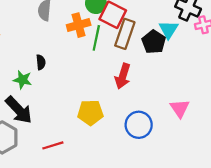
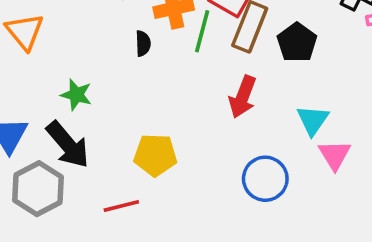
cyan triangle: (168, 30) -> (313, 120), moved
black semicircle: (41, 62) -> (143, 43), moved
yellow pentagon: (90, 113) -> (155, 155), moved

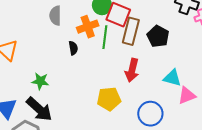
cyan triangle: (313, 120) -> (172, 78), turned -42
yellow pentagon: (155, 155) -> (109, 99), moved
pink triangle: (335, 155) -> (187, 95), turned 48

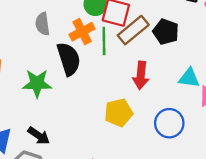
brown rectangle: (131, 31) -> (133, 30), turned 44
black semicircle: (73, 48) -> (69, 59), size x2.0
green star: (40, 81) -> (37, 83), moved, size x1.4
black arrow: (39, 109) -> (39, 136), size x0.7

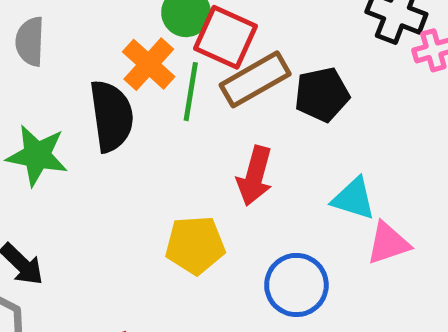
gray semicircle: (43, 24) -> (30, 41), moved
orange cross: (82, 32) -> (149, 64), turned -30
black pentagon: (166, 32) -> (322, 94), turned 30

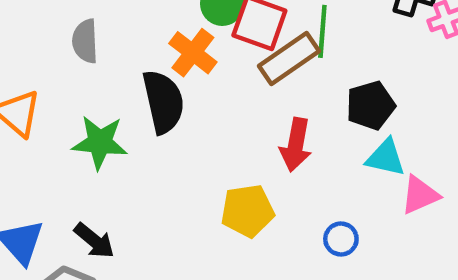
green line: (191, 92) -> (322, 31), moved
black pentagon: (322, 94) -> (370, 105), moved
blue circle: (296, 285) -> (341, 239), size x0.6

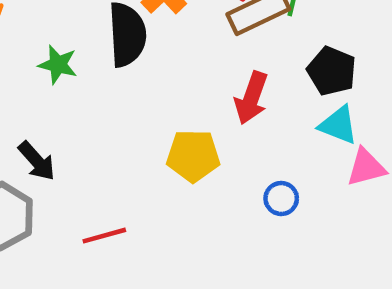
black pentagon: (370, 105) -> (332, 71), turned 30
green star: (100, 142) -> (58, 65), size x0.7

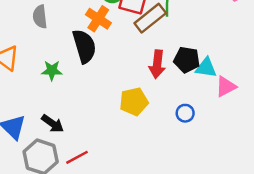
black pentagon: (332, 71) -> (187, 60), moved
red line: (104, 236) -> (77, 157), moved

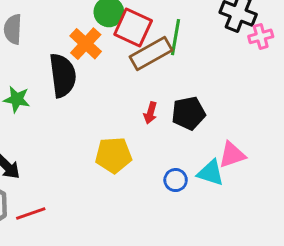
black pentagon: (187, 60) -> (188, 113), turned -30
red arrow: (157, 64) -> (150, 113), size x0.6
cyan triangle: (206, 68) -> (211, 173), moved

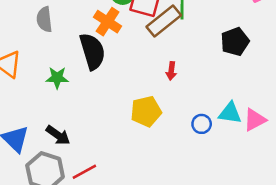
black pentagon: (188, 113) -> (235, 42), moved
pink triangle: (232, 155) -> (255, 120), moved

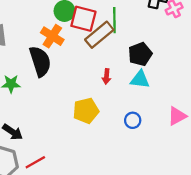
black pentagon: (235, 42) -> (140, 54), moved
cyan triangle: (230, 113) -> (140, 79), moved

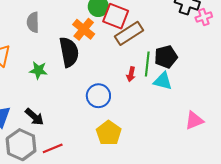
green line: (114, 20) -> (147, 64), moved
yellow pentagon: (86, 111) -> (109, 133), moved, turned -30
blue circle: (133, 120) -> (98, 96), moved, size x1.5

